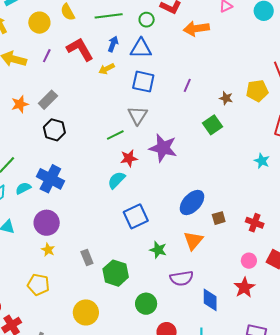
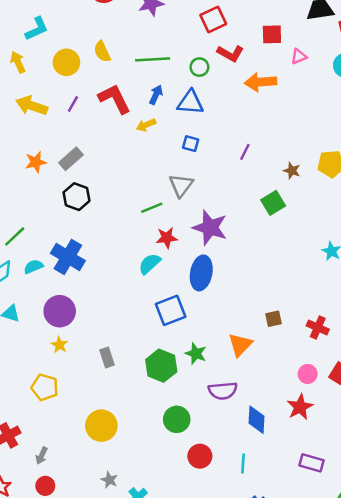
blue square: (143, 82) -> (191, 144), size x0.6
blue ellipse: (192, 203) -> (201, 273), moved, turned -36
green hexagon: (116, 273) -> (161, 366), moved

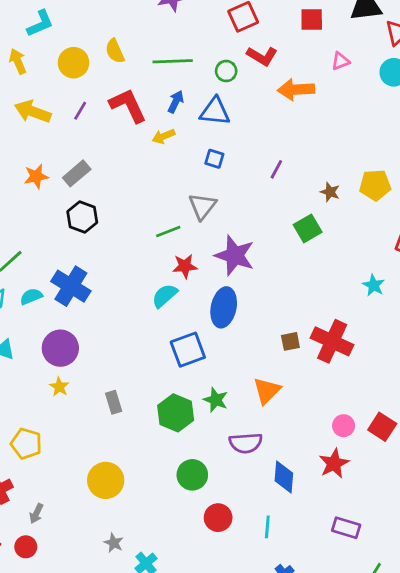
red square: (272, 34) -> (312, 19), moved
brown square: (274, 319) -> (290, 341), moved
red cross: (318, 327) -> (332, 341), moved, size x1.6
yellow pentagon: (45, 387) -> (26, 444), moved
red circle: (45, 486) -> (26, 547), moved

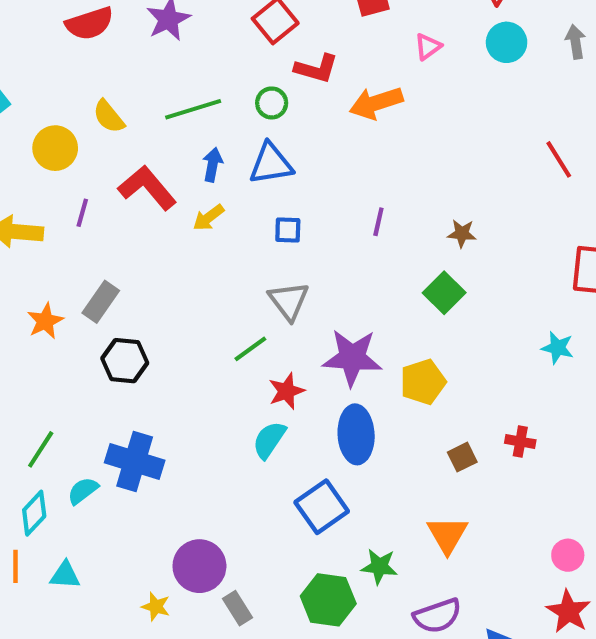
yellow pentagon: (375, 185) -> (423, 382), moved
red cross: (332, 341) -> (520, 442), size x0.5
purple circle: (60, 348) -> (199, 566), moved

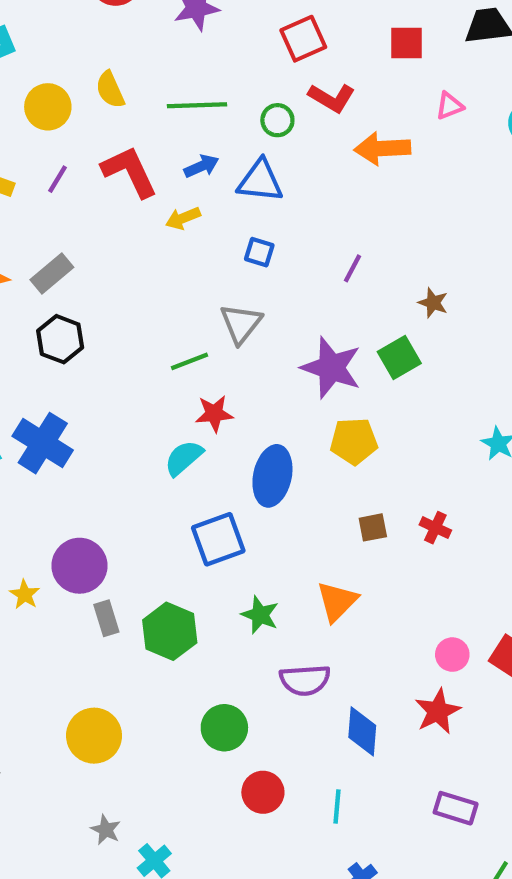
blue arrow: (213, 165) -> (201, 166), turned 40
purple star: (352, 358) -> (331, 368), moved
green hexagon: (328, 600) -> (170, 631), moved

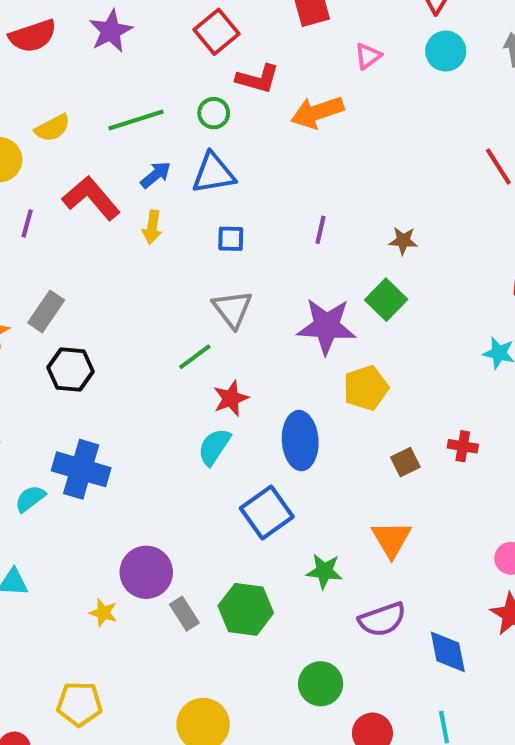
yellow semicircle: (110, 90) -> (52, 128), turned -78
yellow arrow: (183, 218) -> (152, 227), turned -44

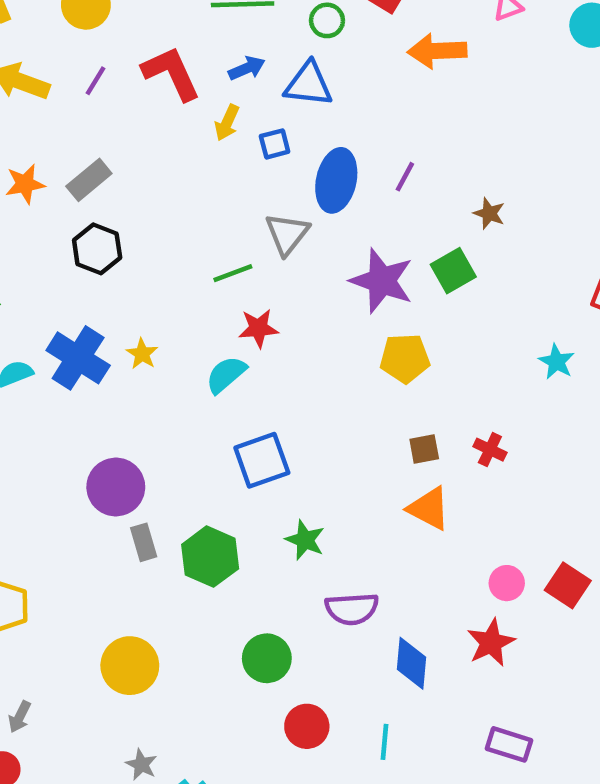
blue square: (231, 239) -> (275, 144), moved, turned -32
blue ellipse: (300, 441) -> (336, 180), moved
orange triangle: (391, 539) -> (429, 508), moved, turned -48
yellow star: (103, 613) -> (142, 354), moved

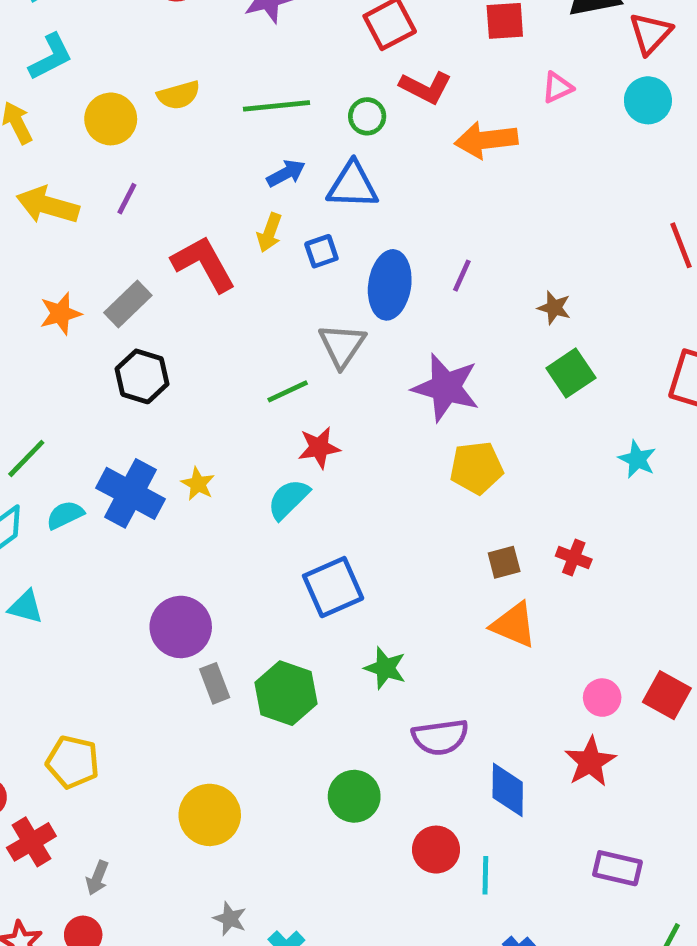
red L-shape: (171, 73) -> (204, 264), moved
green square: (453, 271) -> (571, 373), moved
red circle: (307, 726) -> (436, 850), moved

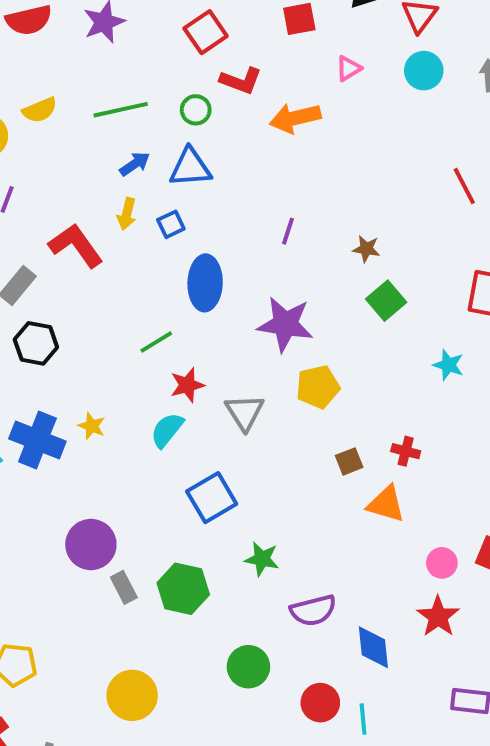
blue ellipse: (390, 285) -> (205, 283), moved
gray triangle: (342, 345) -> (245, 412), moved
orange triangle: (514, 625) -> (386, 504), moved

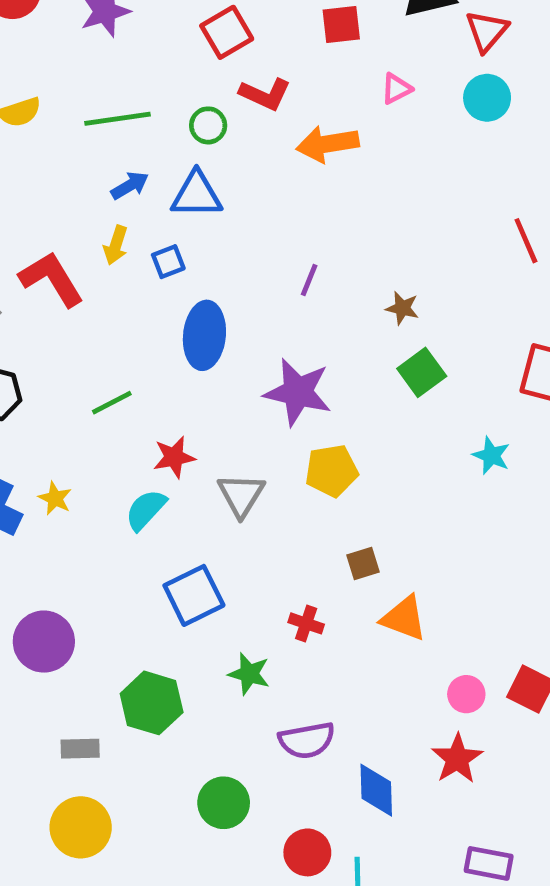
green line: (156, 342) -> (112, 403), moved
red cross: (406, 451) -> (306, 623), moved
gray rectangle: (124, 587) -> (80, 749), moved, turned -68

